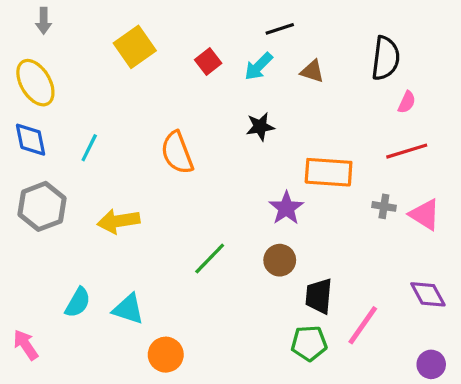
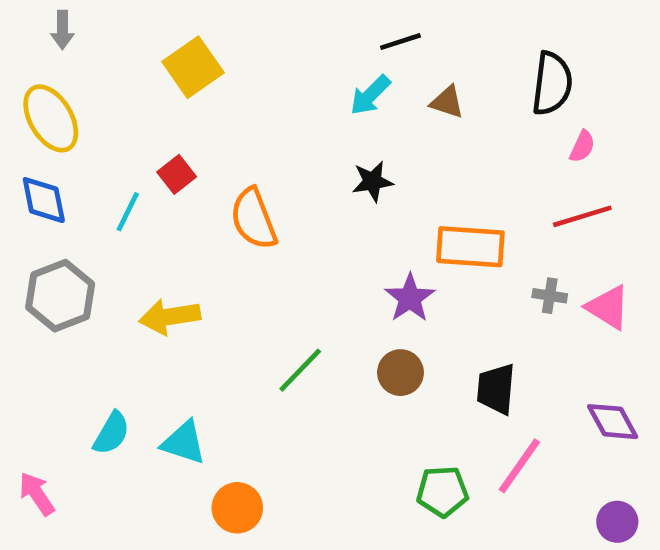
red square: (208, 61) -> (177, 174), moved
black trapezoid: (319, 296) -> (496, 389), moved

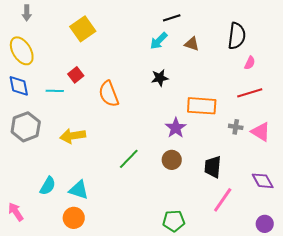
cyan line: (128, 212) -> (55, 91), turned 66
green pentagon: (442, 491) -> (174, 221), moved
orange circle: (237, 508) -> (74, 218), moved

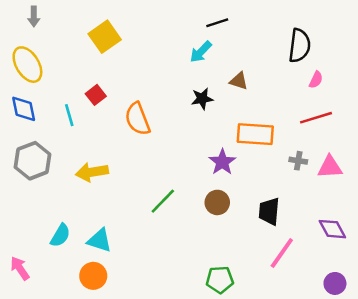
brown triangle: (192, 44) -> (239, 81), moved
cyan line: (55, 91) -> (69, 115), turned 72
pink triangle: (261, 132) -> (330, 167), turned -35

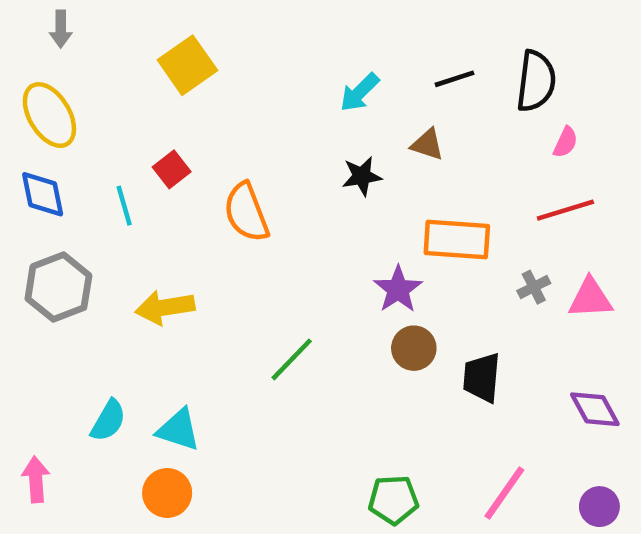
black line: (217, 23) -> (455, 79), moved
gray cross: (298, 161) -> (534, 287), turned -36
brown circle: (217, 202) -> (414, 348), moved
pink line: (282, 253) -> (504, 493), moved
pink arrow: (20, 268) -> (36, 479), turned 30

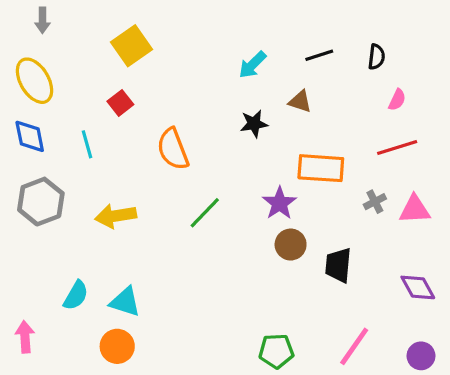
black semicircle: (536, 81) -> (376, 57), size x0.6
red square: (172, 169) -> (120, 103), moved
green line: (292, 359) -> (205, 213), moved

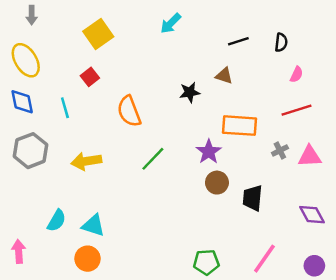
cyan arrow: (252, 65) -> (171, 23), moved

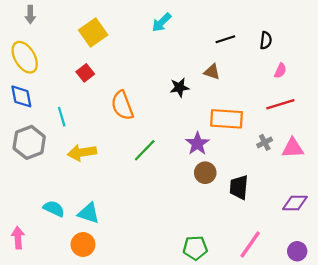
cyan line: (65, 108) -> (62, 117), moved
purple diamond: (312, 215) -> (295, 203), turned -60
cyan semicircle: (57, 221) -> (54, 209), turned -95

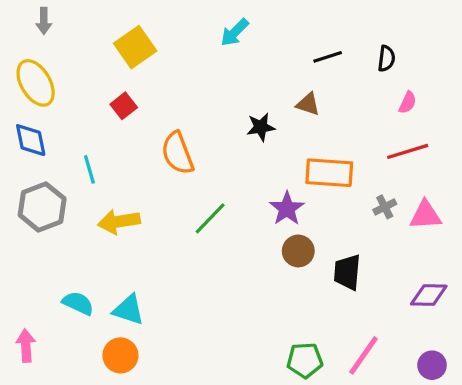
green pentagon: (195, 248) -> (305, 360), moved

